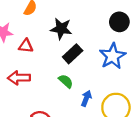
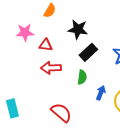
red arrow: (19, 78) -> (51, 68), moved
green semicircle: (66, 81) -> (82, 77), turned 56

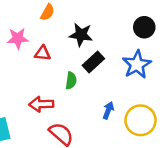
red arrow: (51, 68) -> (41, 104), moved
green semicircle: (82, 77) -> (71, 81), moved

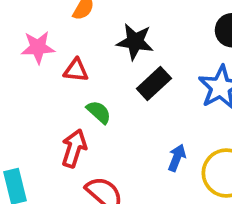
green semicircle: (71, 81) -> (99, 112), moved, turned -56
red arrow: (41, 104) -> (74, 148), turned 110

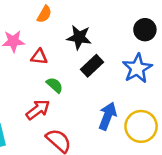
red arrow: (74, 148) -> (38, 110), turned 35
blue arrow: (177, 158) -> (108, 116), size x1.5

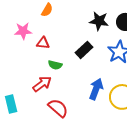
black star: (79, 37) -> (99, 21), moved
green semicircle: (55, 85) -> (55, 65), turned 152

